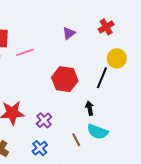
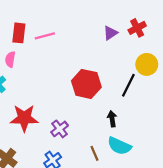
purple triangle: (69, 33) -> (110, 33), moved
pink line: (25, 52) -> (45, 36), moved

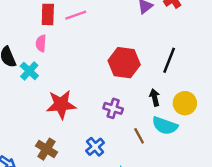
yellow circle: (147, 64) -> (185, 103), moved
purple cross: (60, 129) -> (113, 108), moved, turned -30

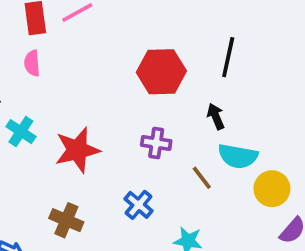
cyan cross: (29, 71) -> (21, 132), moved
yellow circle: (185, 103) -> (272, 189), moved

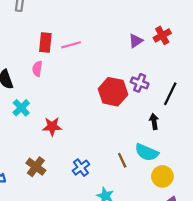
black line: (228, 57) -> (170, 94), moved
black arrow: (216, 116) -> (154, 121), moved
purple cross: (156, 143) -> (140, 83), moved
red star: (77, 150) -> (52, 127), size x0.7

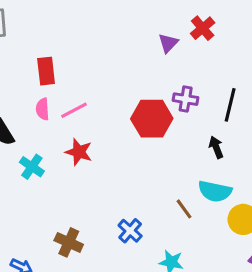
pink line: (71, 45) -> (74, 110), moved
red star: (52, 127) -> (79, 152), moved, turned 30

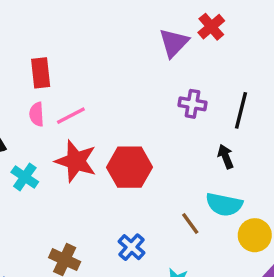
purple triangle: (168, 43) -> (174, 43), size x1.4
red hexagon: (152, 119) -> (129, 167), moved
red star: (79, 152) -> (76, 161), size x1.4

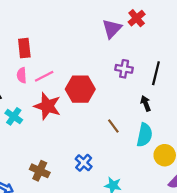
red hexagon: (129, 167) -> (80, 89), moved
cyan semicircle: (224, 204) -> (145, 135), turned -90
brown line: (190, 224) -> (113, 126), moved

